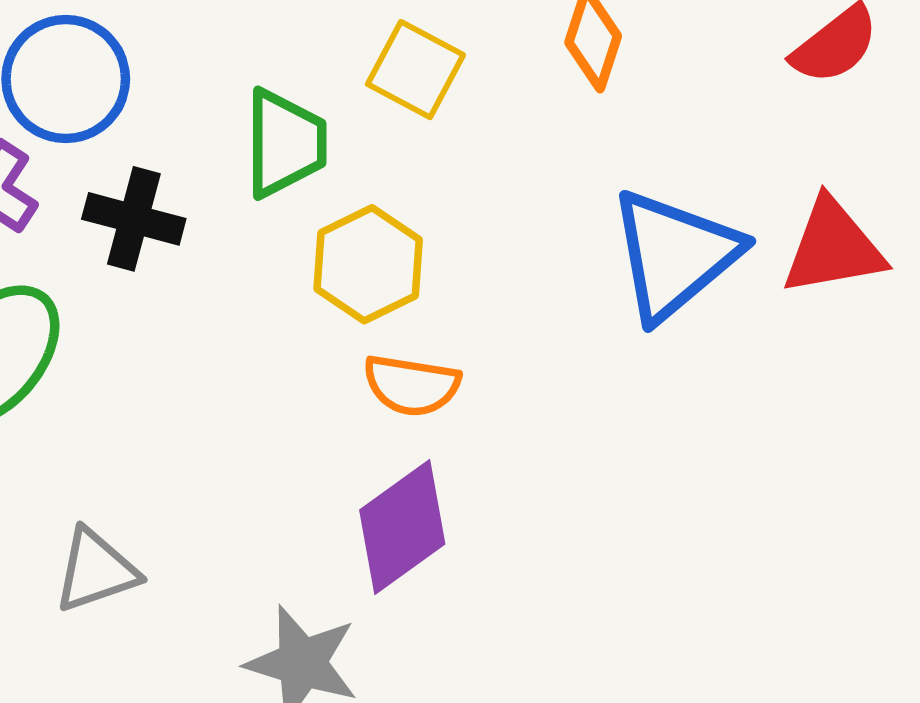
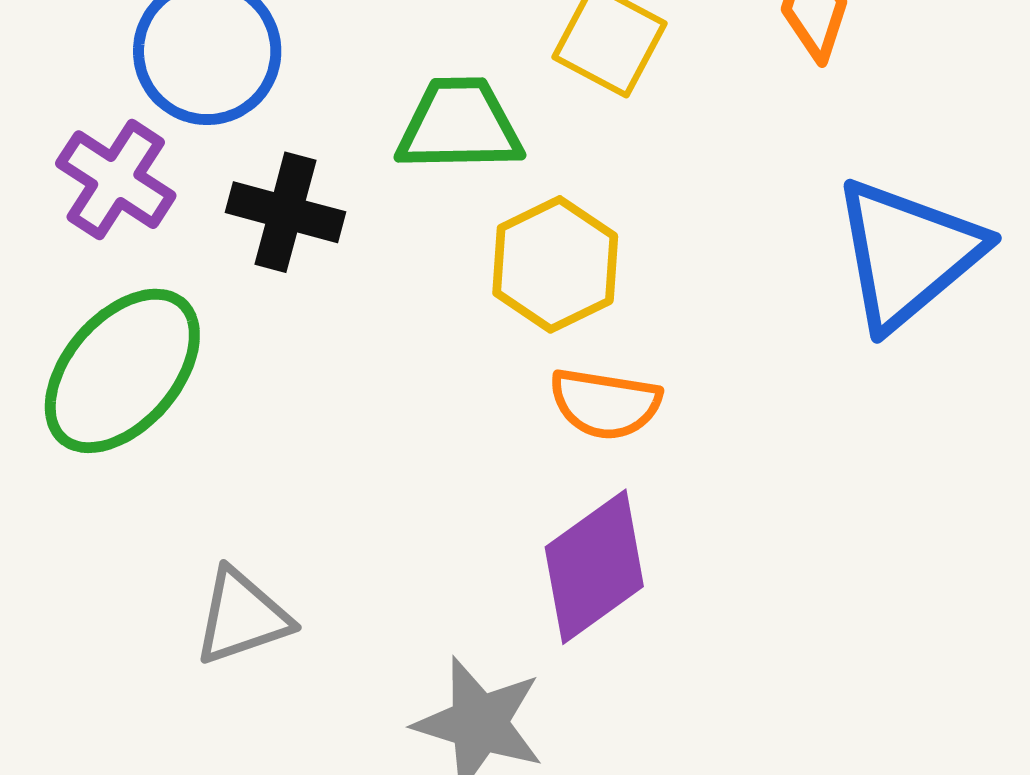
green trapezoid: (285, 143) -> (459, 125), turned -91

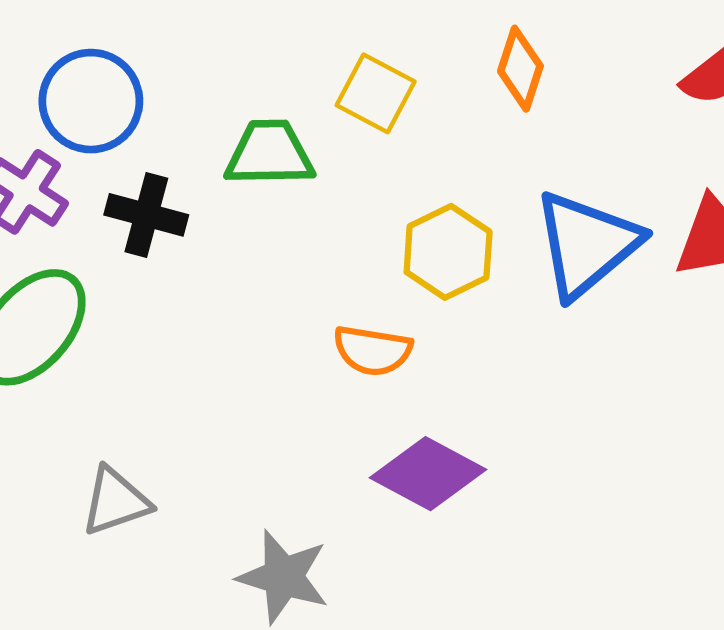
yellow hexagon: (555, 264) -> (448, 252), moved
purple diamond: (594, 567) -> (428, 474), moved, turned 64

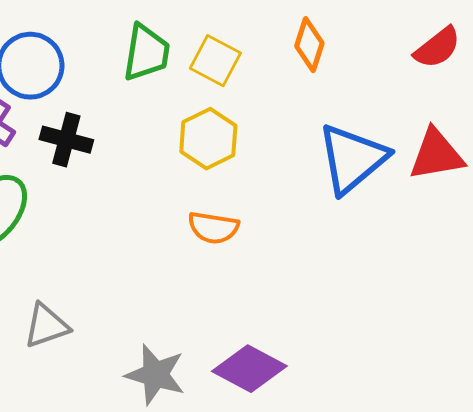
green trapezoid: (269, 153) -> (146, 53), moved, turned 100
yellow hexagon: (448, 252) -> (208, 139), moved
purple diamond: (428, 474) -> (249, 369), moved

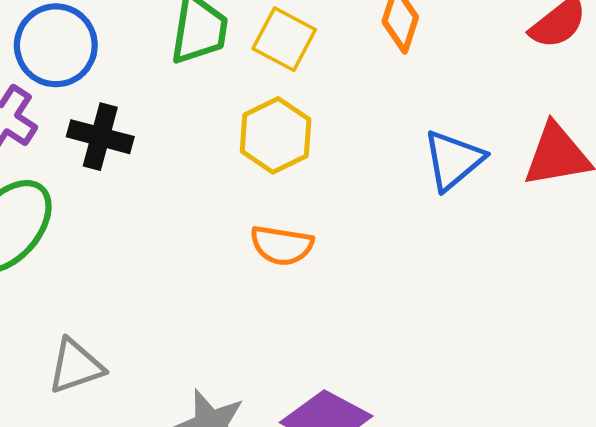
blue triangle: (352, 159) -> (453, 160), size x0.7

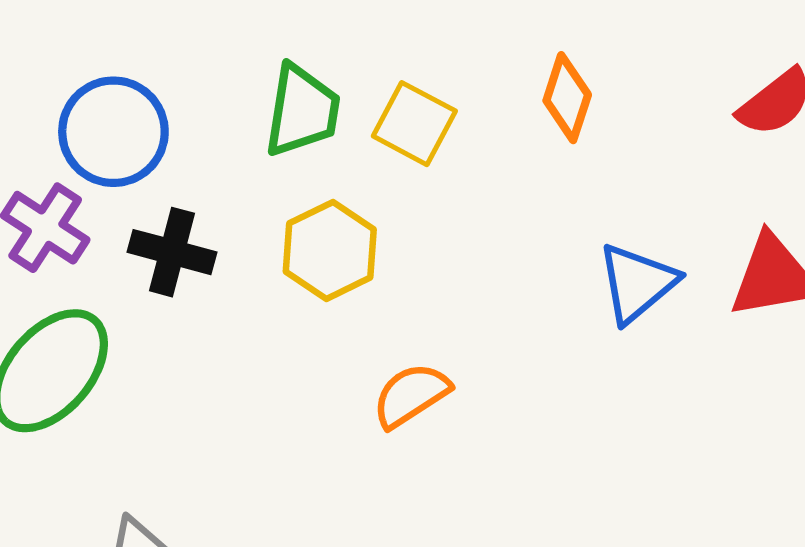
yellow hexagon: (276, 135) -> (330, 250), moved
orange semicircle: (282, 245) -> (411, 395), turned 138

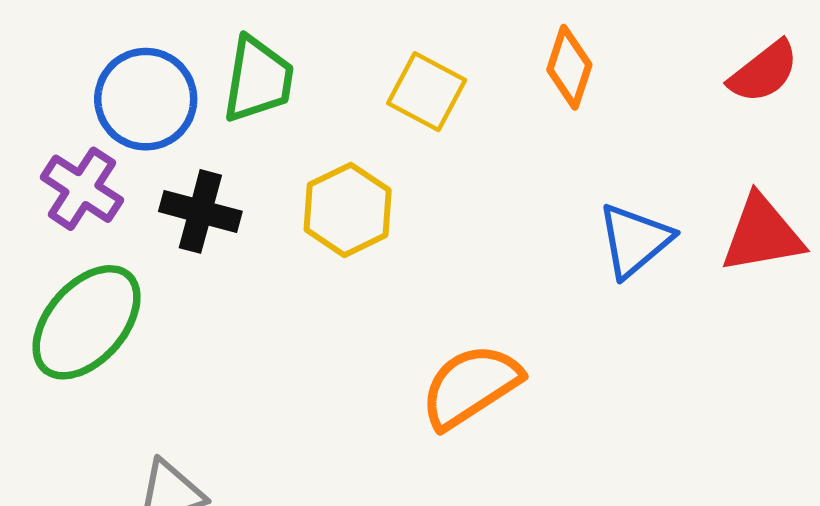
green trapezoid: (302, 111) -> (258, 79), moved
orange semicircle: (411, 395) -> (471, 386), moved, size x1.4

